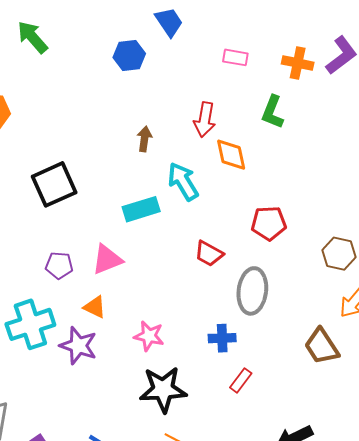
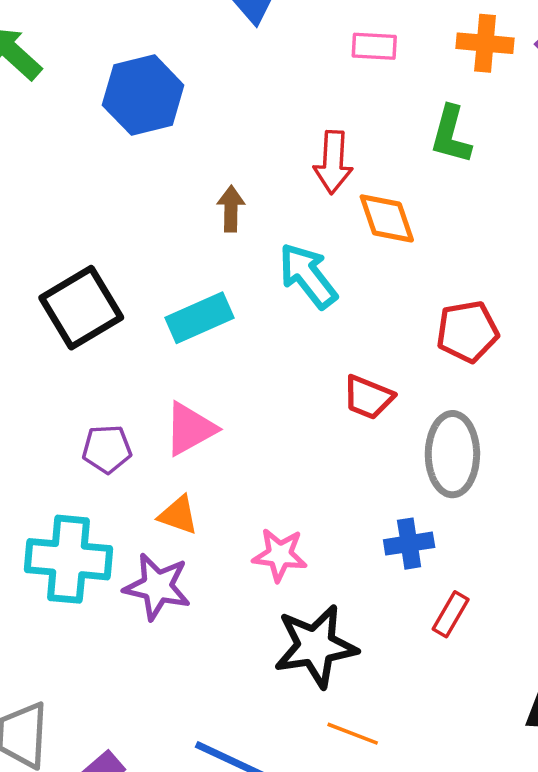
blue hexagon: (129, 55) -> (143, 95), moved, size x1.4
cyan rectangle: (141, 209) -> (200, 318), moved
cyan cross: (30, 324) -> (69, 559), turned 30

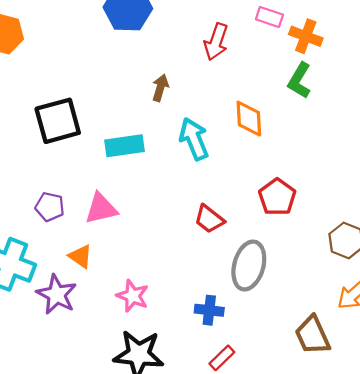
orange cross: (485, 43) -> (306, 36), moved
red arrow: (333, 162) -> (216, 42), moved
red pentagon: (467, 332) -> (277, 197), turned 30

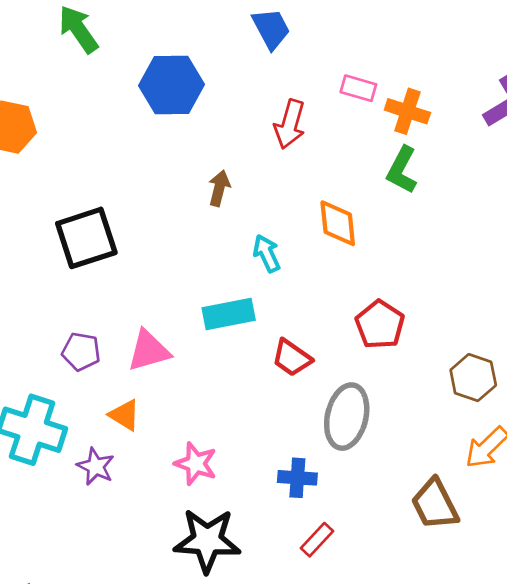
cyan arrow: (194, 139) -> (267, 253), size x0.7
cyan rectangle: (124, 146) -> (229, 314), moved
purple star: (57, 294) -> (96, 467), size x0.7

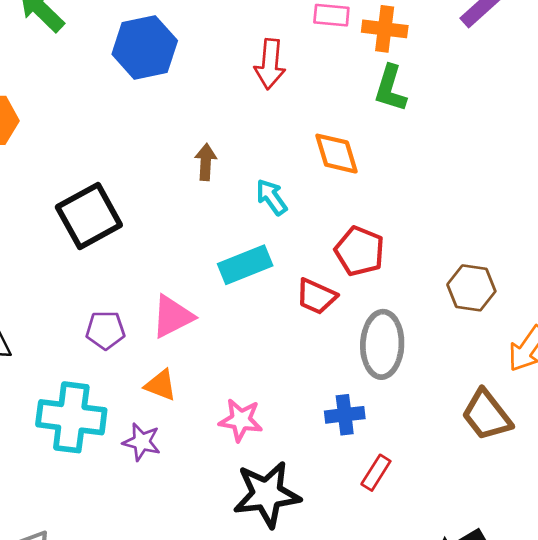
brown arrow: (219, 188) -> (206, 162), moved
red pentagon: (380, 325) -> (360, 251), moved
brown hexagon: (473, 378) -> (471, 288), moved

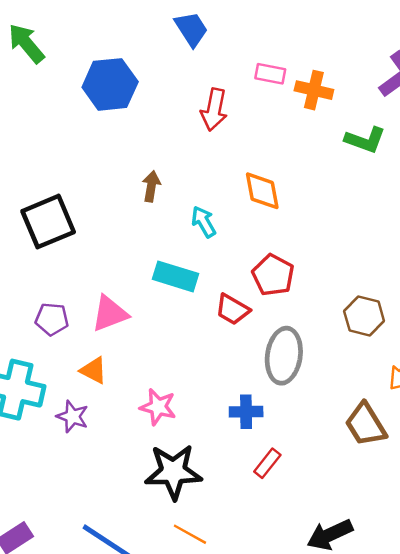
green L-shape: (390, 88) -> (365, 140), moved, turned -93
cyan rectangle: (245, 265) -> (175, 276), turned 33

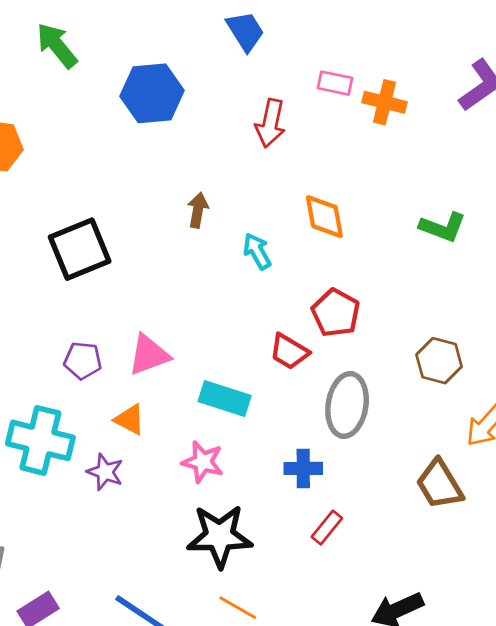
green L-shape: (365, 140) -> (443, 227), moved
cyan rectangle: (175, 276) -> (225, 399), moved

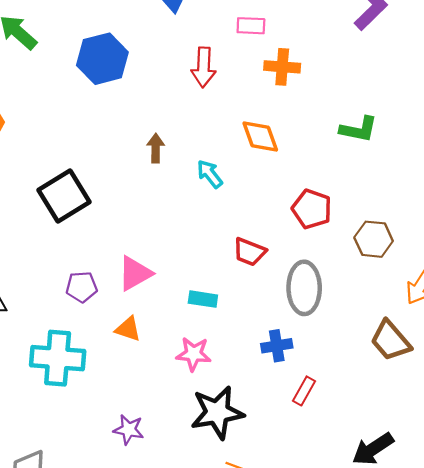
orange cross: (385, 102) -> (282, 67), moved
red pentagon: (336, 313) -> (312, 209), moved
cyan rectangle: (225, 399) -> (203, 299), size x0.7
purple star: (105, 472) -> (129, 430), moved

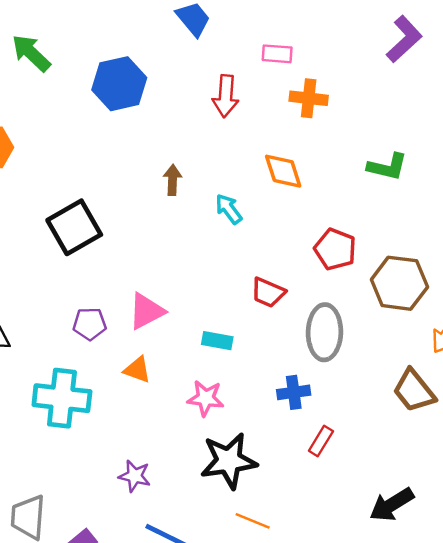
brown hexagon: (374, 239) -> (399, 283), size x1.4

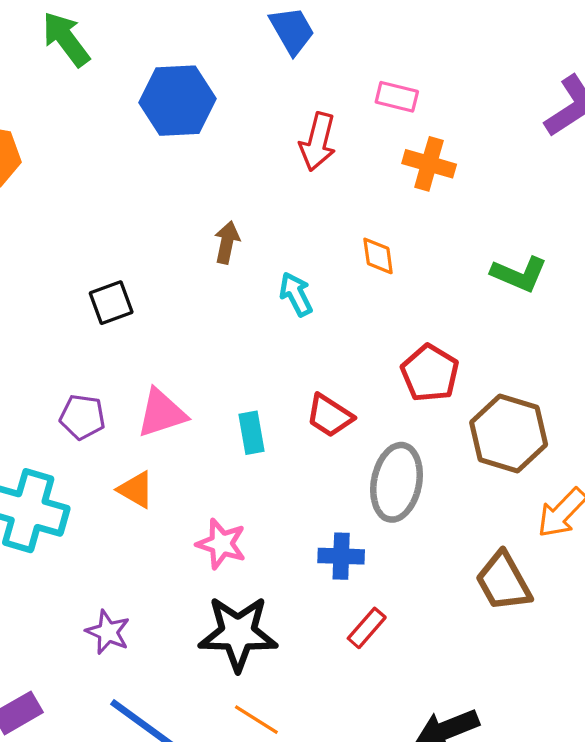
orange diamond: (283, 171) -> (378, 256), size x0.7
black square: (74, 227) -> (111, 303), moved, size x0.6
cyan rectangle: (217, 341) -> (252, 433), moved, turned 60

